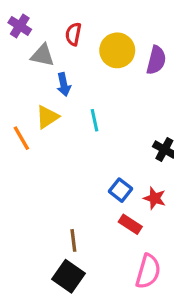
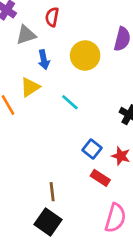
yellow circle: (117, 50) -> (85, 55), moved
gray triangle: (42, 55) -> (26, 35), turned -30
cyan line: (94, 120) -> (70, 102), moved, turned -36

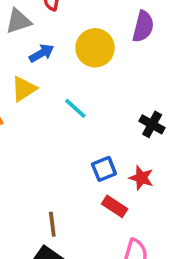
blue arrow: (44, 60) -> (42, 53), turned -108
blue square: (92, 149) -> (104, 169), turned 30

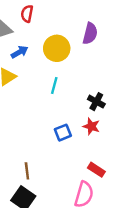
cyan line: (75, 108) -> (54, 85), moved, turned 63
red star: (141, 178) -> (91, 126), moved
red rectangle: (115, 206) -> (96, 170), moved

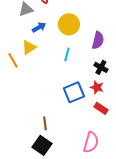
purple semicircle: (90, 33) -> (98, 40), moved
blue square: (63, 133) -> (74, 92), size x1.5
red rectangle: (96, 170) -> (101, 108), moved

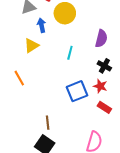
yellow circle: (69, 24) -> (65, 13), moved
blue arrow: (39, 27) -> (42, 25), turned -72
orange line: (13, 60) -> (19, 78), moved

